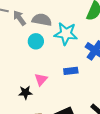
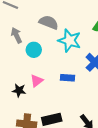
gray arrow: (19, 18) -> (16, 35), moved
cyan circle: (36, 41) -> (34, 50), moved

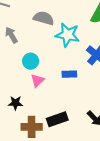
cyan circle: (34, 50) -> (31, 61), moved
black star: (19, 90) -> (15, 103), moved

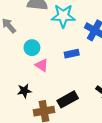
pink triangle: (37, 80) -> (42, 65), turned -32

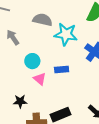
blue rectangle: (72, 54) -> (62, 69), moved

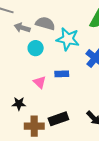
gray arrow: (13, 37) -> (22, 28), moved, turned -42
cyan circle: (32, 61) -> (36, 48), moved

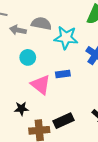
cyan circle: (36, 48) -> (28, 57), moved
pink triangle: (40, 82) -> (41, 85), size x1.5

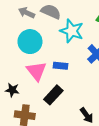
cyan circle: (28, 57) -> (30, 42), size x1.5
black rectangle: (64, 121) -> (53, 95), moved, turned -36

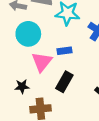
pink triangle: (36, 71) -> (42, 62), turned 30

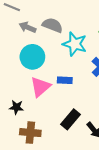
black rectangle: (64, 82) -> (71, 119), moved

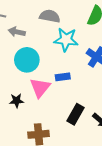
gray semicircle: (52, 25) -> (50, 16), moved
black star: (16, 107) -> (16, 101), moved

